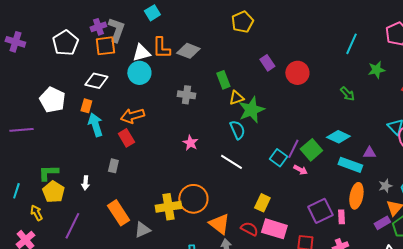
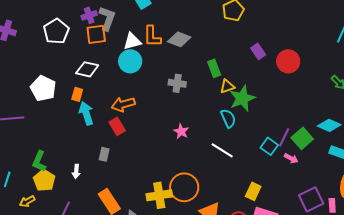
green L-shape: (48, 173) -> (39, 161), turned -65
yellow arrow: (36, 213) -> (27, 201), turned -91

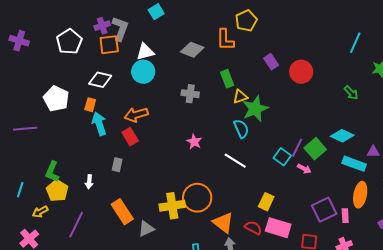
orange L-shape: (152, 36) -> (225, 40), moved

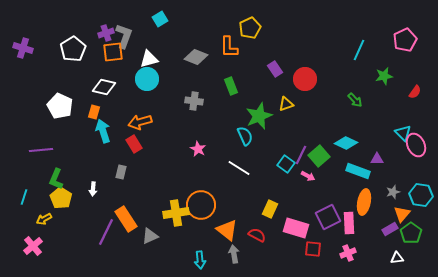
yellow triangle: (240, 97) -> (286, 104), moved
purple line: (25, 129) -> (41, 150), moved
pink rectangle: (345, 216) -> (349, 223), size x1.5
purple line: (76, 225) -> (106, 232), moved
pink rectangle: (278, 228) -> (296, 228), moved

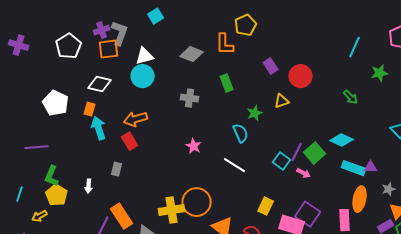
green star: (259, 116) -> (255, 113), size x0.6
purple triangle: (377, 159) -> (371, 167), moved
purple square: (328, 217) -> (308, 214), moved, turned -30

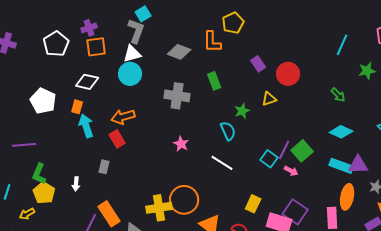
gray L-shape: (120, 33) -> (136, 31), moved
gray cross: (190, 98) -> (177, 96), size x1.4
cyan diamond: (342, 140) -> (341, 132), moved
purple triangle: (371, 167) -> (358, 165), size x1.5

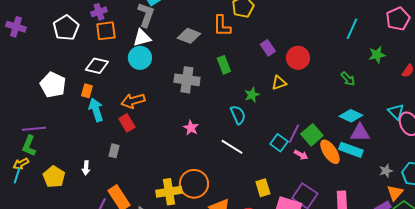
purple triangle: (358, 165) -> (360, 133), moved
green L-shape: (39, 174) -> (29, 146), moved
orange ellipse: (347, 197) -> (330, 152), moved, turned -45
yellow rectangle: (253, 204) -> (263, 188), turned -42
yellow arrow: (27, 214) -> (21, 164), moved

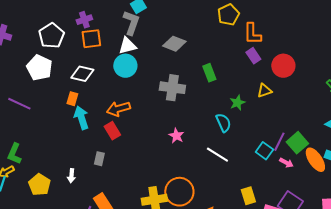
orange L-shape: (222, 26) -> (252, 34), moved
white pentagon: (53, 85) -> (39, 68), moved
purple line: (34, 129) -> (19, 104), moved, turned 30

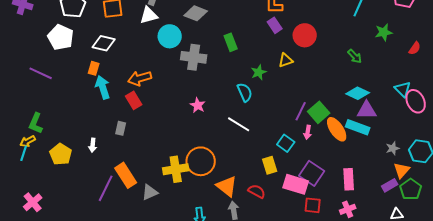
cyan circle: (125, 66) -> (170, 36), moved
cyan square: (264, 151) -> (286, 143), moved
pink arrow: (286, 163) -> (308, 132), turned 72

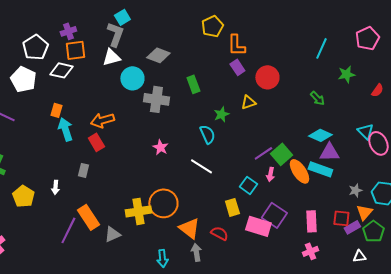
white diamond: (104, 43) -> (61, 70), moved
purple line: (301, 111) -> (263, 153), turned 30
red square: (313, 205) -> (341, 218), moved

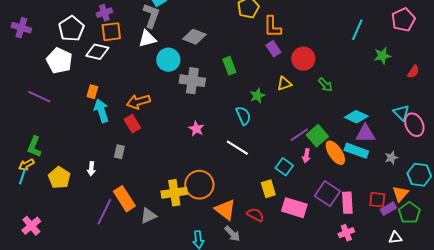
green arrow: (317, 98) -> (325, 85), moved
gray star: (355, 190) -> (391, 158), moved
purple square: (274, 215) -> (327, 194), moved
gray arrow: (196, 252) -> (232, 234), turned 144

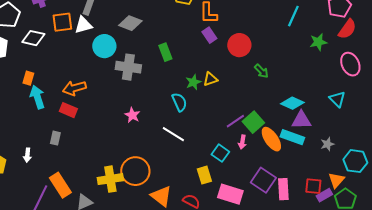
orange square: (111, 32) -> (62, 22), moved
red semicircle: (413, 72) -> (347, 29), moved, size x1.5
yellow triangle: (284, 84) -> (210, 79), moved
red rectangle: (132, 124) -> (68, 110), turned -36
pink ellipse: (414, 125) -> (350, 64), moved

